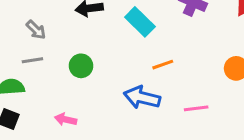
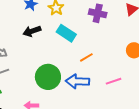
green circle: (81, 66) -> (48, 77), moved, size x1.6

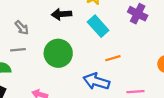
green circle: (48, 77) -> (58, 53), moved

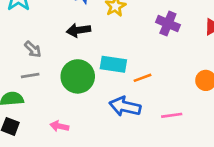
cyan rectangle: (98, 26) -> (113, 64), moved, turned -35

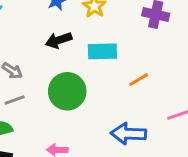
cyan rectangle: (113, 64) -> (102, 51), moved
blue arrow: (125, 106) -> (128, 134), moved

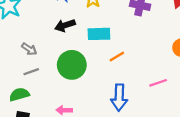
orange line: (139, 80) -> (117, 56), moved
blue arrow: (128, 134) -> (119, 98), turned -90

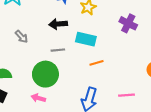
green circle: (72, 65) -> (45, 74), moved
gray line: (31, 72) -> (58, 50), moved

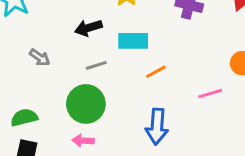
pink line: (127, 95) -> (210, 94), moved

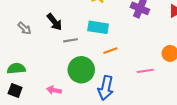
black arrow: (88, 28) -> (55, 22), moved, turned -120
gray arrow: (40, 57) -> (24, 28), moved
green circle: (86, 104) -> (81, 70), moved

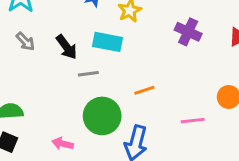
cyan rectangle: (98, 27) -> (108, 42), moved
gray arrow: (24, 28) -> (25, 41), moved

